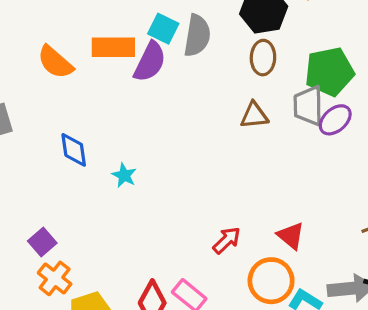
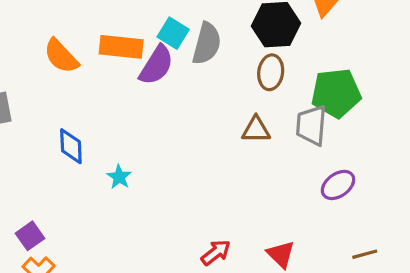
purple ellipse: (335, 120) -> (338, 185), moved

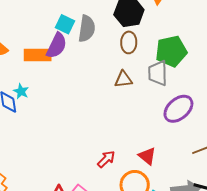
orange rectangle: (121, 47) -> (38, 55), moved
cyan star: (119, 177) -> (21, 91), moved
purple ellipse: (338, 185) -> (178, 109), size x1.4

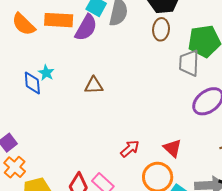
orange rectangle: (38, 55) -> (59, 20), moved
brown triangle: (123, 79) -> (94, 85), moved

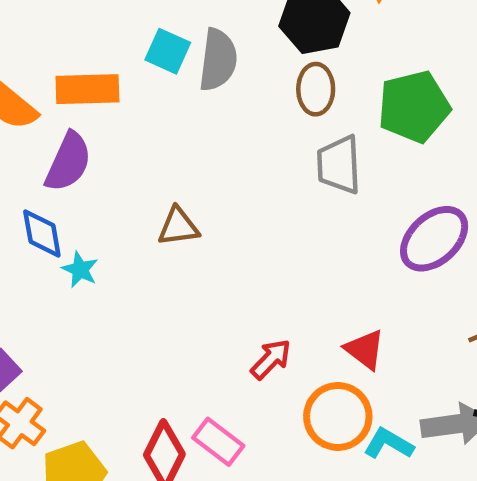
purple semicircle: (86, 28) -> (68, 162), moved
gray trapezoid: (189, 63) -> (339, 165), moved
cyan star: (46, 73) -> (80, 270), moved

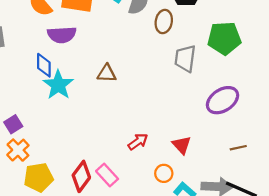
brown ellipse: (316, 89) -> (164, 22), moved
purple semicircle: (68, 162) -> (62, 35), turned 52
cyan star: (80, 270) -> (58, 85), size x1.8
orange circle: (338, 416) -> (164, 173), size x0.6

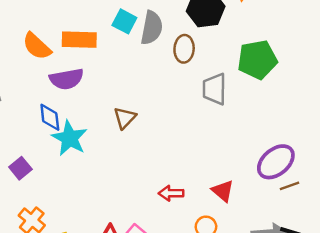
brown triangle: (107, 73) -> (125, 118), turned -42
purple ellipse: (223, 100) -> (276, 162), moved
purple square: (13, 124) -> (20, 168), moved
red arrow: (138, 142) -> (171, 193), turned -138

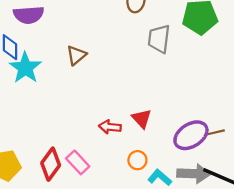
purple ellipse: (276, 162) -> (191, 135), moved
red triangle: (223, 191) -> (142, 119), moved

